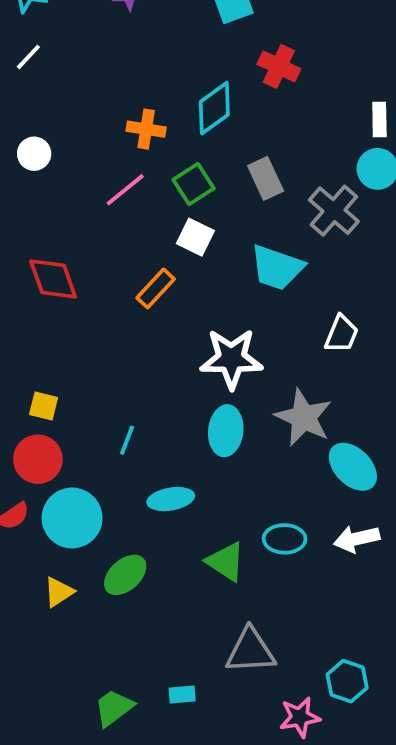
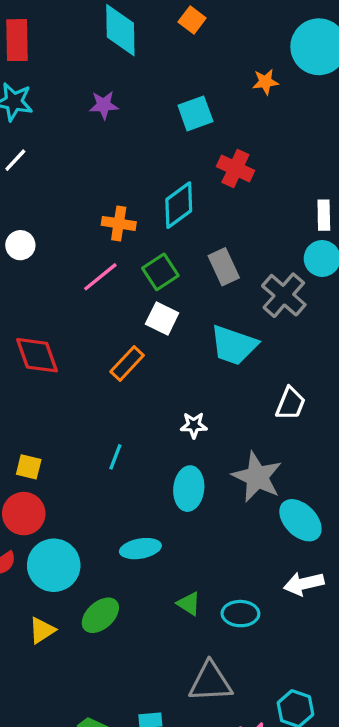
white star: (231, 359) -> (194, 425), size x0.5
cyan line: (127, 440) -> (115, 457), moved
cyan ellipse: (285, 539) -> (240, 614), moved
green triangle: (226, 562) -> (189, 604), size x0.7

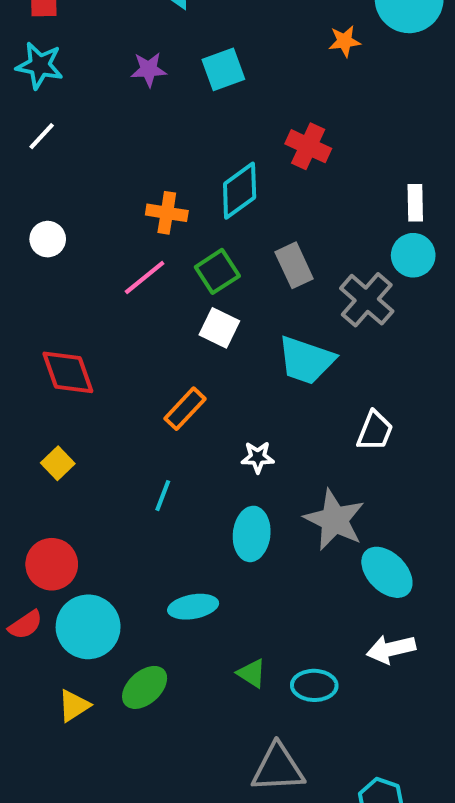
cyan square: (195, 113) -> (223, 69), moved
orange rectangle: (127, 364) -> (185, 409), moved
yellow square: (29, 467) -> (58, 463), moved, turned 32

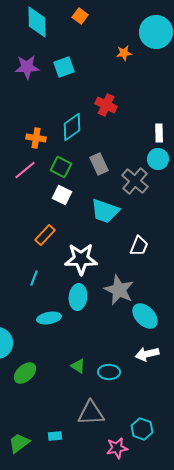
purple star: (149, 69) -> (27, 67), size x1.4
green square: (217, 271) -> (61, 167), turned -30
white star: (258, 457) -> (81, 259), size x2.0
cyan ellipse: (193, 607) -> (49, 318), moved

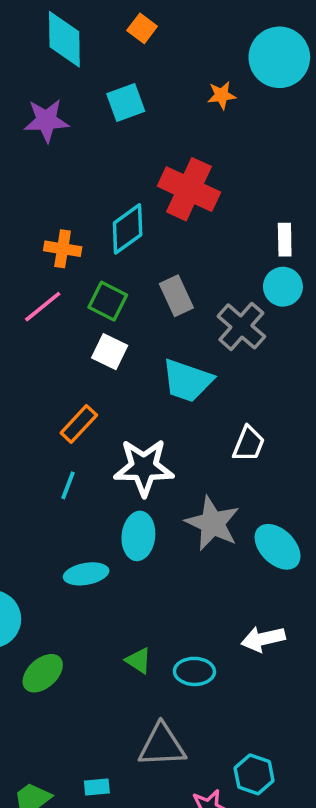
cyan square: (64, 67) -> (126, 102), moved
red cross: (106, 105) -> (189, 189), size x1.5
cyan line: (34, 278) -> (68, 485), moved
cyan ellipse: (145, 316) -> (278, 547), moved

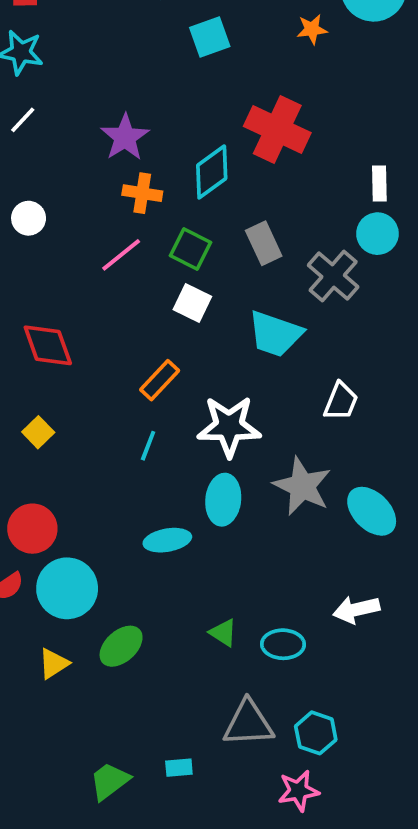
purple star: (46, 121) -> (125, 137), moved, turned -30
cyan hexagon: (254, 774) -> (316, 733), moved

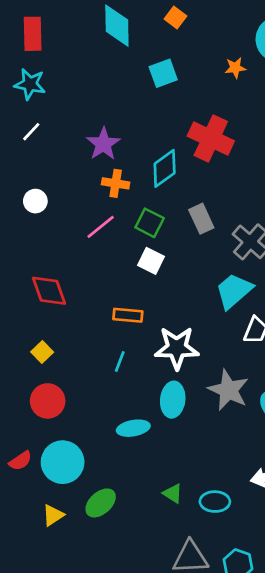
cyan trapezoid: (275, 334) -> (234, 291), moved, turned 120
orange rectangle: (160, 380) -> (128, 315), turned 52
red circle: (32, 529) -> (48, 401), moved

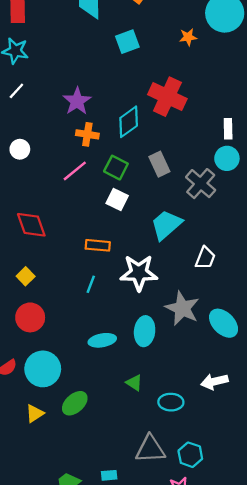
cyan trapezoid: (234, 291) -> (166, 225), moved
cyan ellipse: (173, 400) -> (145, 331), moved
green triangle: (173, 493) -> (134, 383), moved

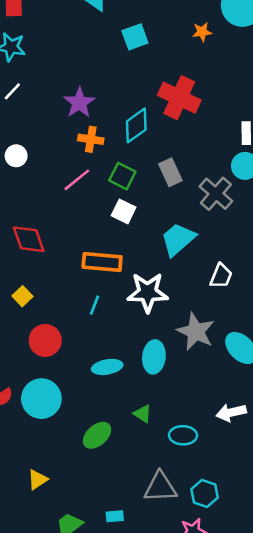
orange rectangle: (98, 245) -> (102, 262), size x1.4
red circle: (30, 317) -> (45, 340), moved
green ellipse: (75, 403) -> (97, 435), moved
yellow triangle: (35, 414) -> (38, 480), moved

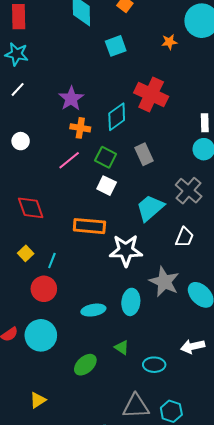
gray cross: (216, 194) -> (189, 191), moved
cyan line: (95, 305) -> (52, 260), moved

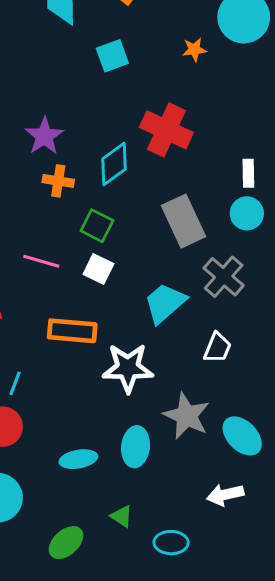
gray rectangle: (144, 154) -> (183, 221), moved, size x1.5
pink line: (69, 160) -> (41, 261), moved, turned 55
white arrow: (193, 346) -> (225, 495), moved

